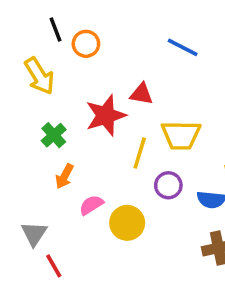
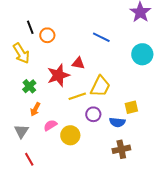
yellow trapezoid: (181, 135) -> (100, 86), turned -65
yellow line: (140, 153) -> (77, 96), turned 54
gray triangle: (34, 234) -> (21, 131), moved

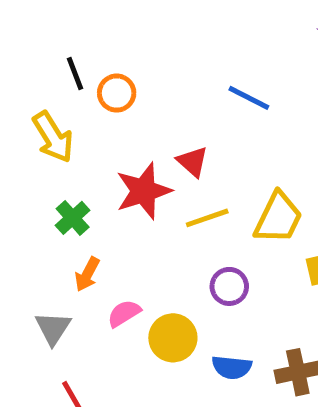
red triangle: (78, 63) -> (193, 162), turned 32
yellow trapezoid: (100, 86) -> (278, 218), moved
yellow line: (77, 96) -> (207, 218), moved
blue semicircle: (117, 122) -> (232, 367), moved

